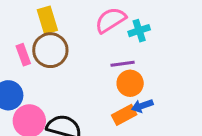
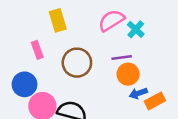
cyan cross: (139, 31) -> (136, 29), turned -30
brown circle: (50, 50) -> (77, 63), moved
orange rectangle: (124, 115) -> (155, 101), moved

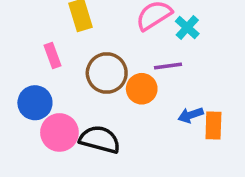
orange circle: (128, 74) -> (142, 89), moved
orange rectangle: (155, 101) -> (213, 125), turned -60

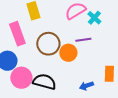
pink rectangle: (52, 56) -> (17, 34), size x1.6
blue arrow: (191, 115) -> (86, 86), moved

